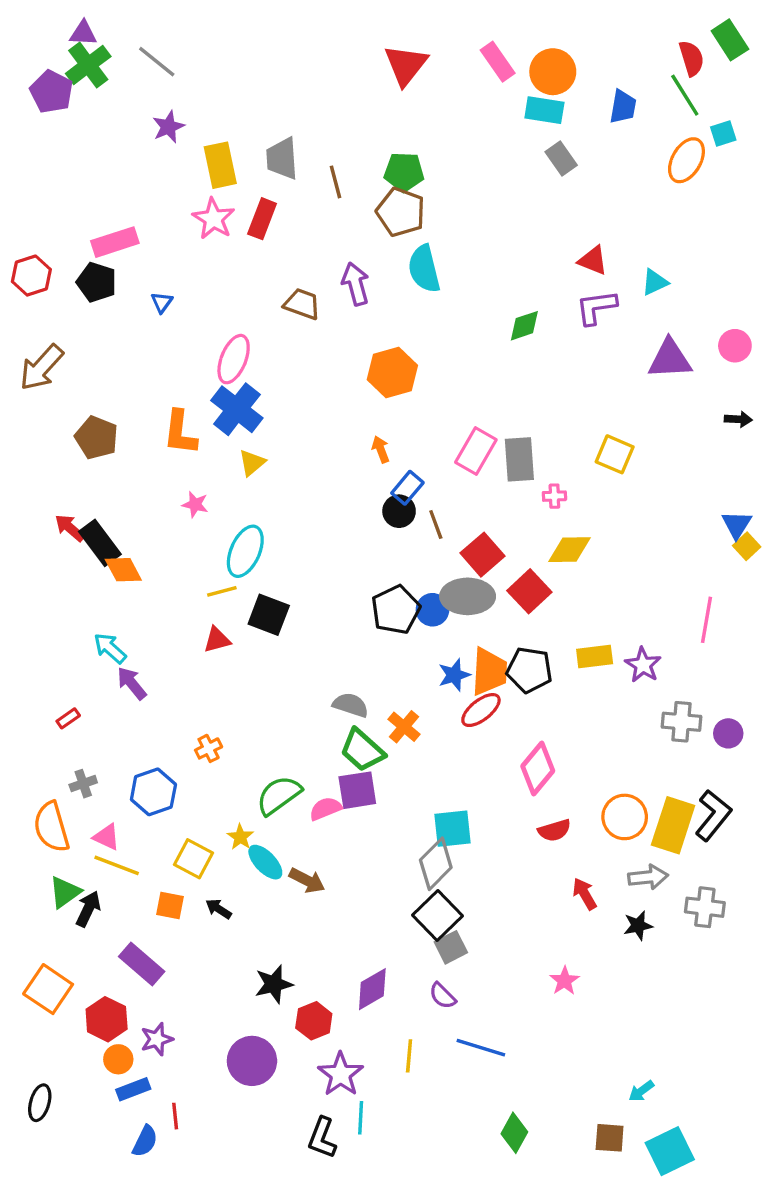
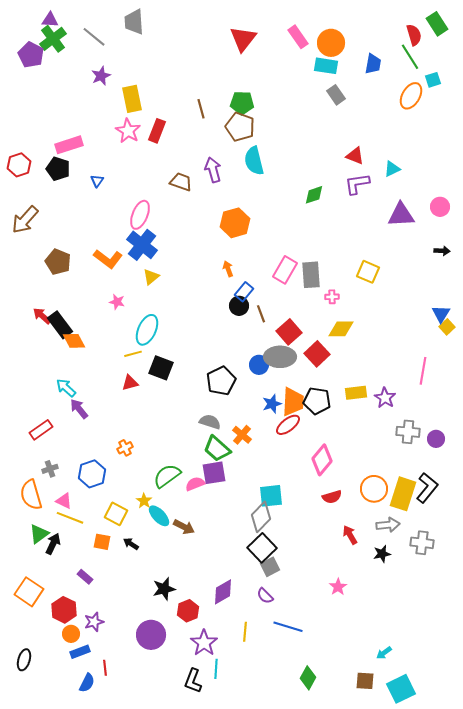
gray trapezoid: (282, 159) -> (134, 22), moved
orange L-shape: (180, 433) -> (108, 259), turned -60
black pentagon: (396, 610) -> (221, 381), moved
red rectangle: (68, 718) -> (41, 430), size x1.6
purple rectangle: (142, 964) -> (85, 577), size x0.6

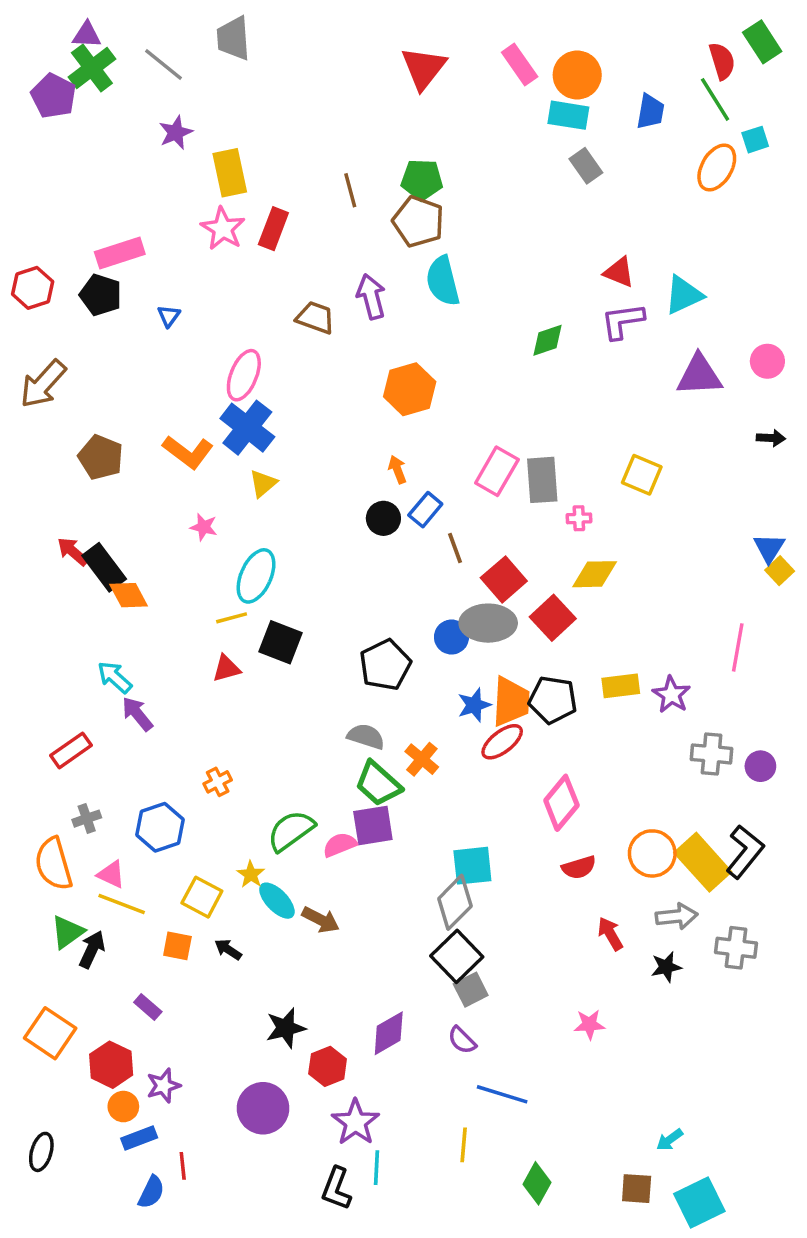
cyan triangle: (392, 169) -> (684, 295), size x1.4
black circle: (239, 306) -> (383, 518), moved
yellow rectangle: (403, 494) -> (703, 862), turned -60
pink star: (338, 587) -> (589, 1024), turned 30
yellow line: (245, 632) -> (464, 1145), moved

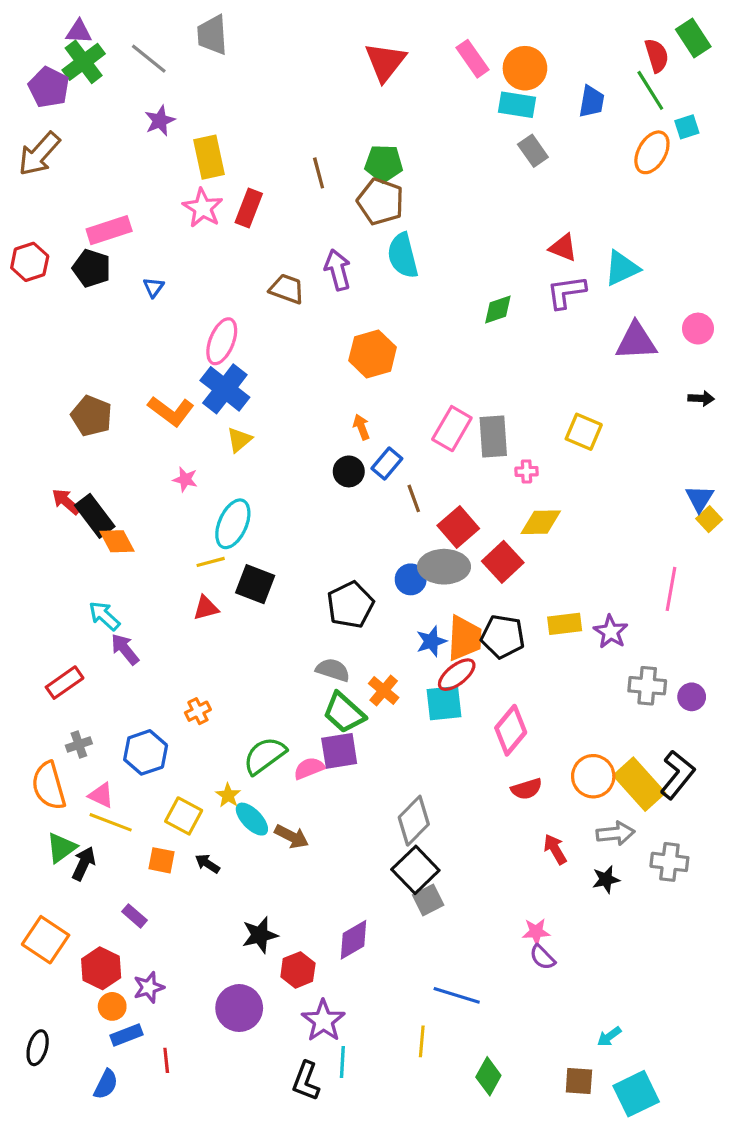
brown arrow: (43, 384) -> (39, 154), moved
cyan square: (472, 866) -> (444, 703), moved
purple semicircle: (462, 1040) -> (542, 957), moved
blue semicircle: (151, 1192) -> (106, 1084), moved

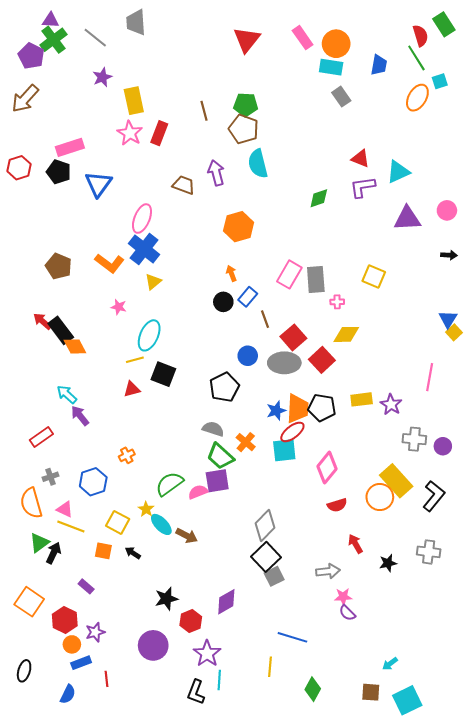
blue triangle: (153, 287) -> (98, 184), size x2.0
blue circle: (411, 579) -> (248, 356), moved
yellow rectangle: (639, 784) -> (396, 481), moved
gray arrow: (615, 833) -> (328, 571), moved

